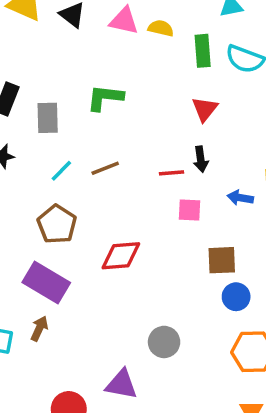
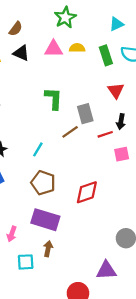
green L-shape: (105, 98) -> (53, 98), turned 100
gray rectangle: (48, 118) -> (85, 114), moved
black arrow: (201, 159) -> (121, 122), turned 32
brown line: (105, 168) -> (70, 132), moved

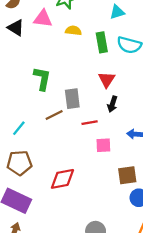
pink triangle: (53, 49) -> (43, 19), moved
black arrow: (121, 122) -> (112, 104), moved
brown pentagon: (43, 183) -> (19, 163), turned -30

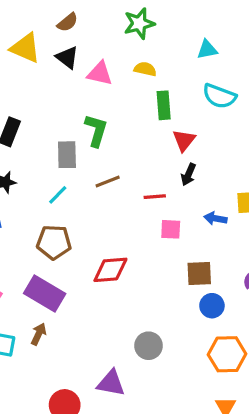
pink triangle: (43, 19) -> (100, 73), moved
green rectangle: (102, 42) -> (164, 105), moved
gray rectangle: (72, 99) -> (67, 155), moved

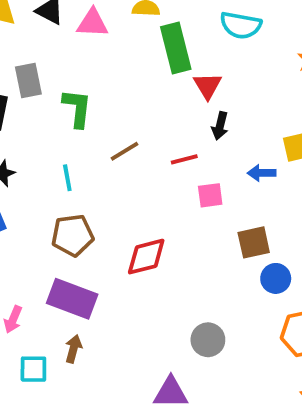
green rectangle: (164, 105) -> (176, 48), size x1.4
green L-shape: (96, 130) -> (77, 108), moved
gray rectangle: (67, 155) -> (28, 80), moved
cyan line: (58, 195) -> (67, 178), turned -45

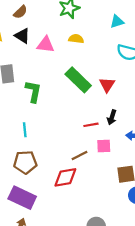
green rectangle: (176, 48) -> (78, 80), moved, turned -36
black arrow: (220, 126) -> (112, 117), moved
brown line: (124, 151) -> (80, 155), moved

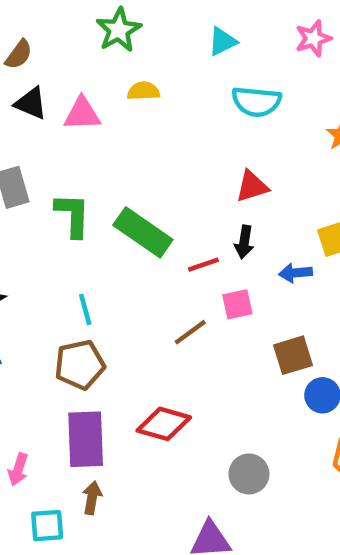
green rectangle: (78, 80) -> (143, 232), moved
red triangle: (107, 85) -> (252, 186), moved, turned 49
cyan line: (25, 130) -> (85, 309), moved
red diamond: (65, 177) -> (164, 424), moved, turned 35
purple rectangle: (22, 198) -> (86, 439), turned 72

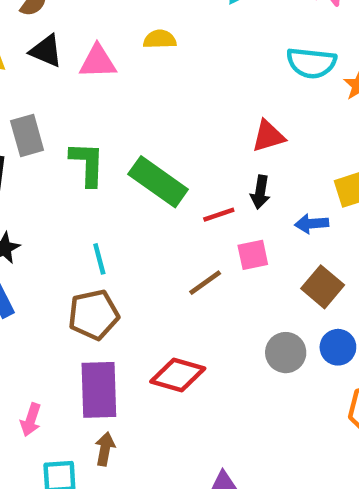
cyan semicircle: (256, 102) -> (311, 63), moved
brown square: (293, 355) -> (323, 287), moved, turned -33
gray circle: (249, 474) -> (286, 353), moved

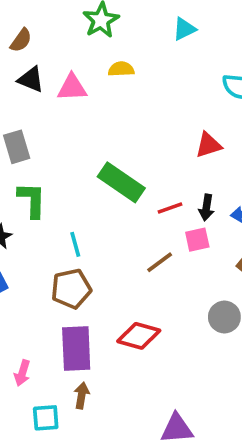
green L-shape: (87, 164) -> (32, 200), moved
black arrow: (260, 192) -> (206, 208), moved

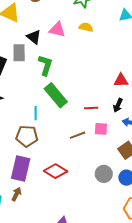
black triangle: (31, 79) -> (34, 37), moved
green rectangle: (121, 182) -> (56, 95), moved
green L-shape: (32, 200) -> (45, 65), moved
black arrow: (206, 208) -> (118, 105), moved

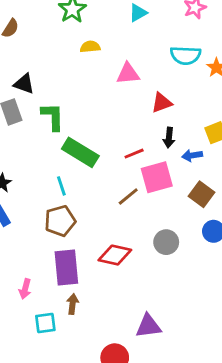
pink triangle: (57, 30) -> (128, 74), moved
pink square: (101, 129) -> (157, 177), size x1.6
gray circle: (104, 174) -> (166, 242), moved

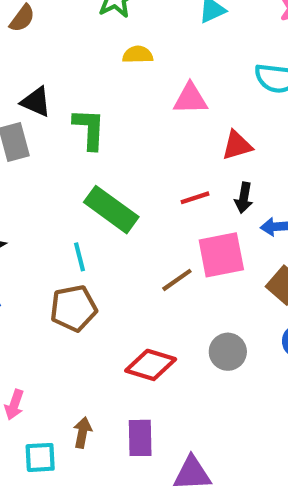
green L-shape: (53, 117) -> (89, 129), moved
red line: (134, 154) -> (195, 198), moved
purple rectangle: (66, 267) -> (140, 438), moved, size x0.7

